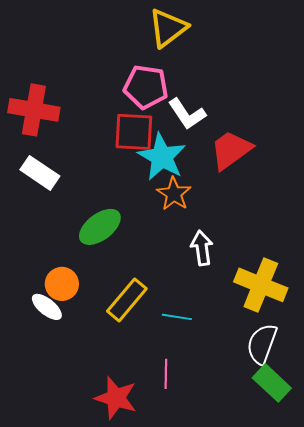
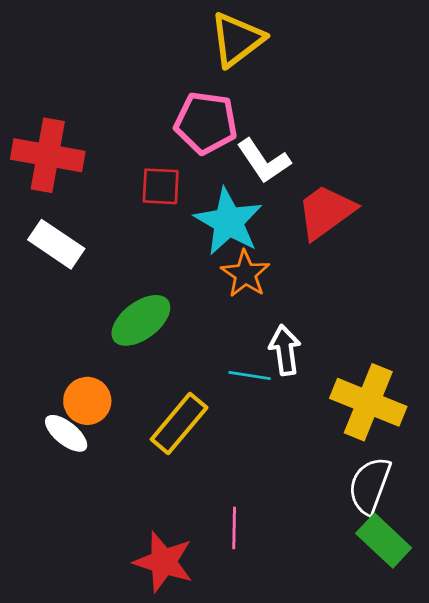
red square: (134, 132) -> (161, 186), moved, size x0.7
cyan line: (177, 317) -> (250, 375), moved

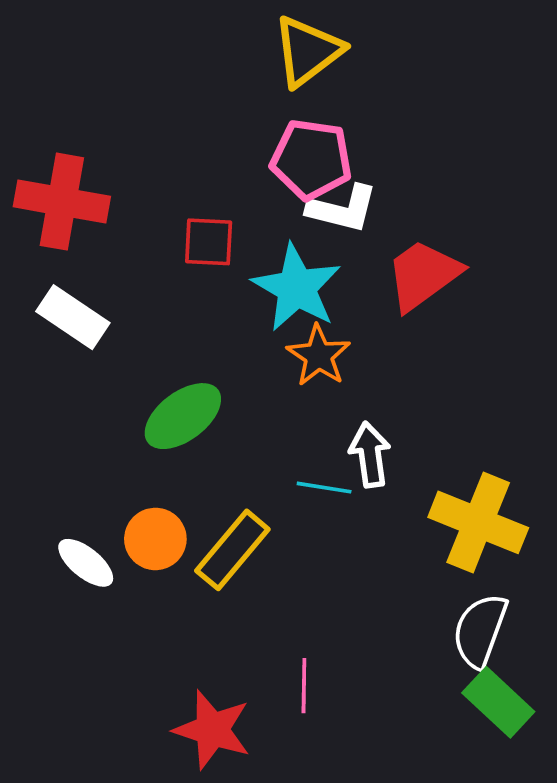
pink pentagon: (206, 123) -> (311, 159), moved
white L-shape: (264, 161) -> (342, 209), turned -42
orange circle: (87, 401) -> (155, 539), moved

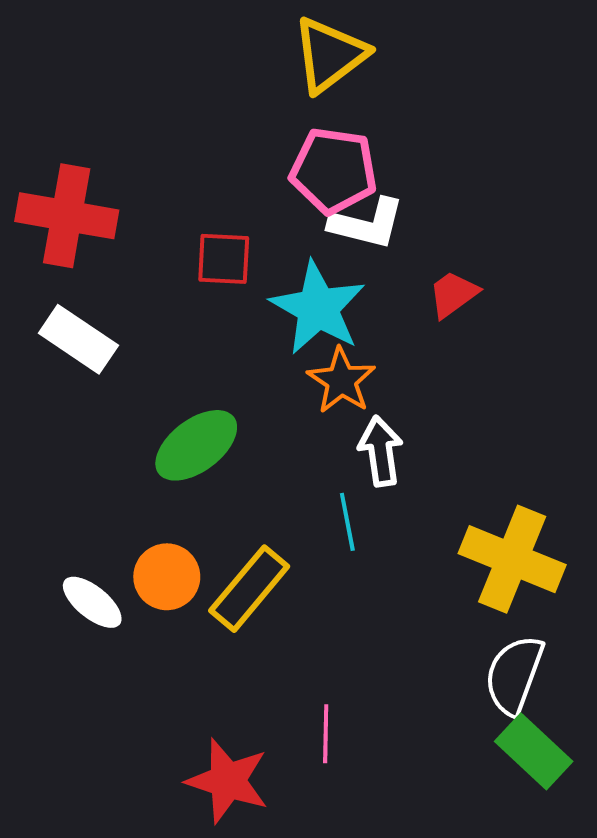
red trapezoid: (423, 275) -> (453, 294), size x0.6
white arrow: (370, 455) -> (381, 451), moved
cyan line: (324, 488) -> (347, 522), turned 70

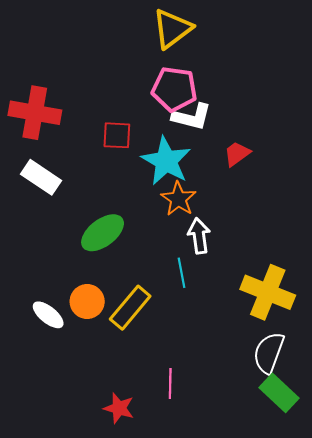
red star: (228, 781) -> (119, 408), size x0.7

